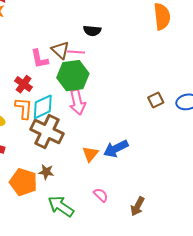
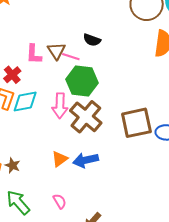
green hexagon: (73, 76) -> (82, 81), moved
brown square: (156, 100) -> (136, 123), size x2.0
brown cross: (47, 131) -> (86, 117), moved

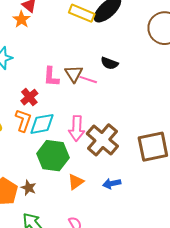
green hexagon: (82, 81) -> (53, 156), moved
blue arrow: (86, 160) -> (112, 184), moved, size x0.7

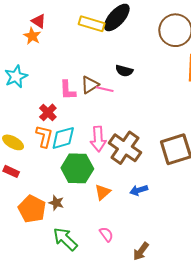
brown triangle: (74, 74) -> (90, 85), turned 36

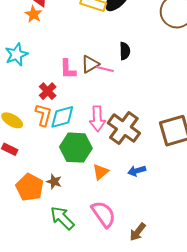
black semicircle: (124, 71) -> (125, 51), turned -108
pink semicircle: (106, 234) -> (103, 214), size x1.8

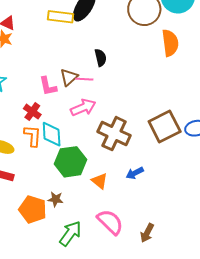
cyan diamond: (62, 117) -> (52, 134), turned -68
pink arrow: (97, 119) -> (83, 108), moved, turned -100
orange triangle: (101, 172) -> (99, 181), turned -30
green arrow: (62, 218) -> (70, 233), turned 92

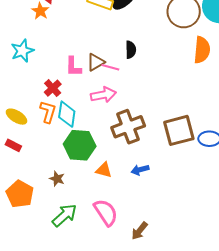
brown cross: (114, 134) -> (128, 127), turned 32
orange triangle: (99, 181) -> (104, 170), turned -36
orange pentagon: (33, 209) -> (20, 194), moved

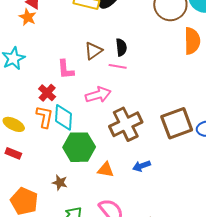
brown triangle: (96, 62) -> (93, 51), moved
pink line: (110, 67) -> (118, 66), moved

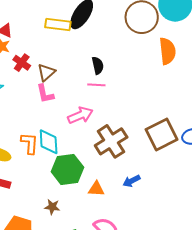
brown triangle: (93, 51) -> (46, 72), moved
red cross: (47, 93) -> (22, 63), moved

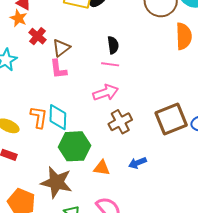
pink arrow: (80, 115) -> (106, 93), moved
brown cross: (111, 141) -> (120, 122), size x0.7
brown star: (52, 207) -> (56, 182), size x2.0

